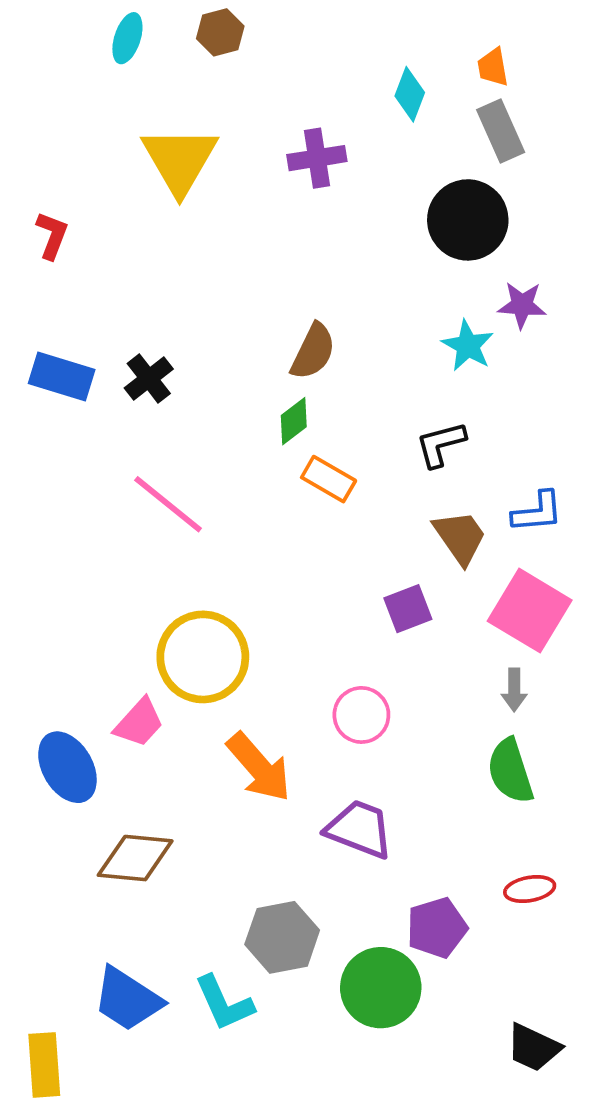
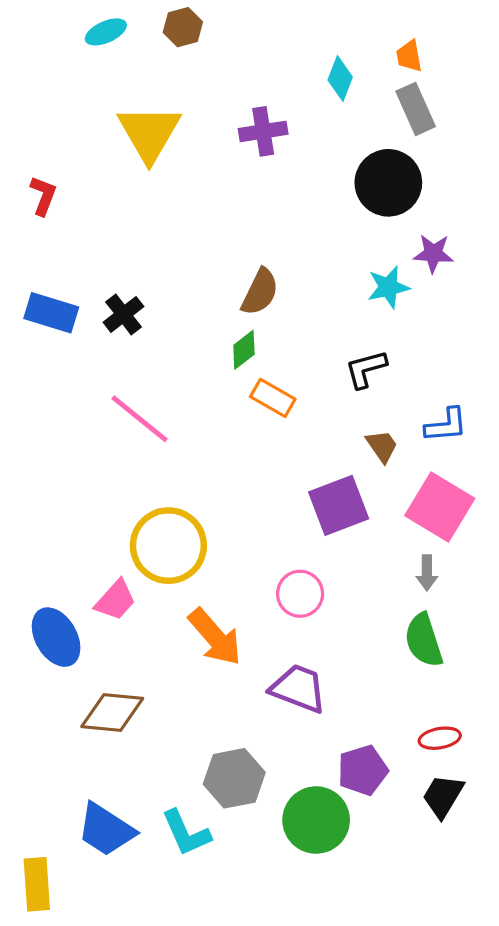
cyan ellipse: (127, 38) -> (106, 32), turned 48
cyan star: (468, 346) -> (388, 287), turned 30
brown trapezoid: (460, 537) -> (382, 446), size x0.7
purple square: (408, 609) -> (339, 505), size x1.5
black trapezoid: (534, 1048) -> (443, 796), moved, turned 96

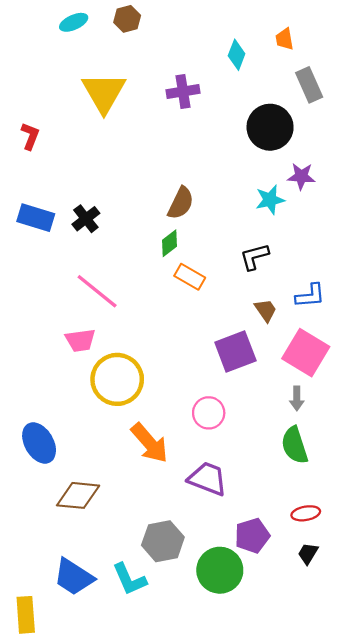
gray rectangle: (416, 109) -> (309, 85), moved
pink trapezoid: (115, 600) -> (80, 340), moved, turned 40
black trapezoid: (443, 796) -> (308, 553), size x0.7

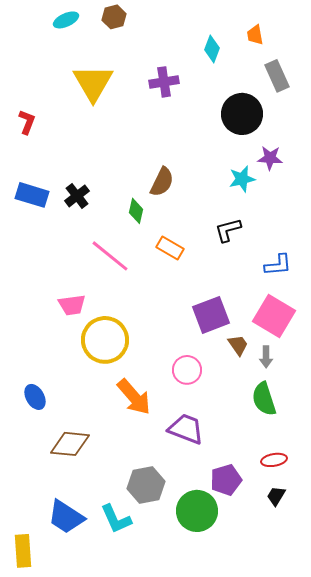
green diamond: (170, 243) -> (136, 211), moved, turned -40
pink line: (97, 291) -> (110, 256), moved
brown trapezoid: (266, 310) -> (238, 345), moved
blue ellipse: (39, 443) -> (35, 397), size x0.7

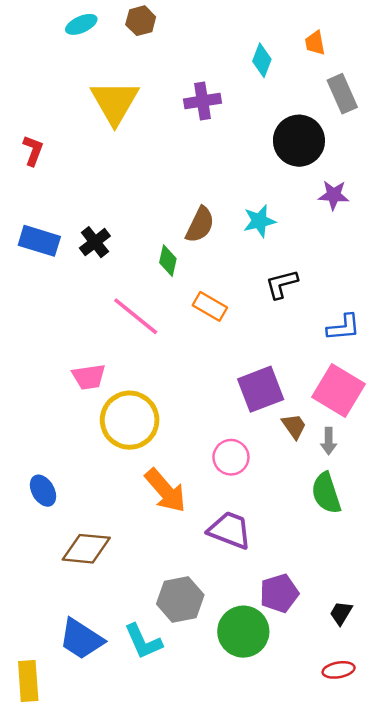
cyan star: (242, 179) -> (259, 221), moved
red ellipse: (274, 460) -> (339, 670), moved

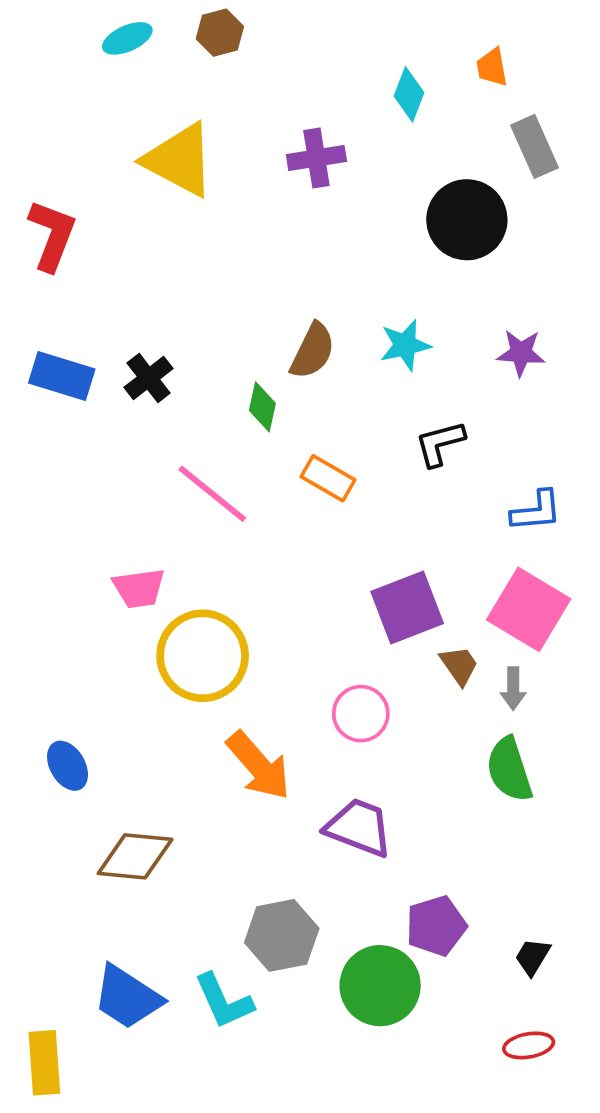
yellow triangle: (115, 102) -> (179, 160), turned -32
red L-shape: (33, 151) -> (52, 235), size x1.5
purple star: (334, 195) -> (521, 353), moved

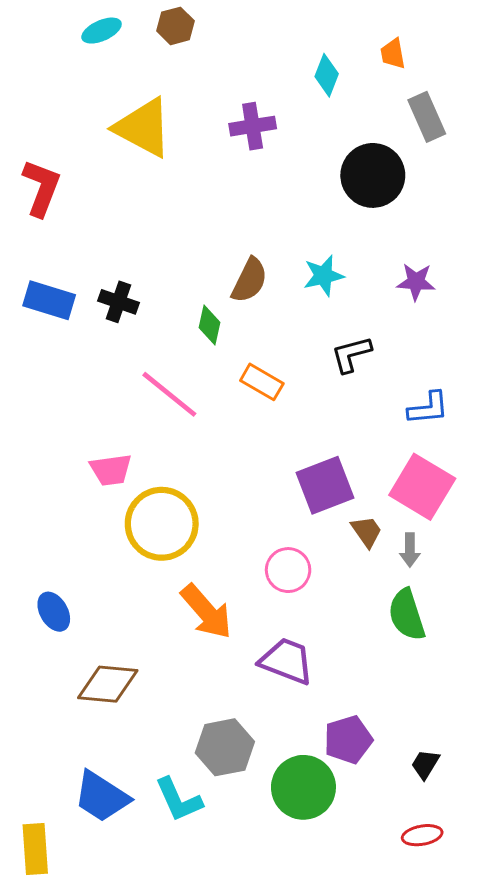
black cross: (149, 378) -> (119, 302), turned -33

